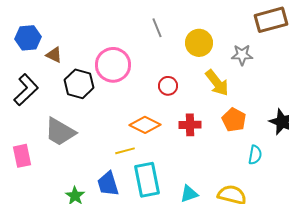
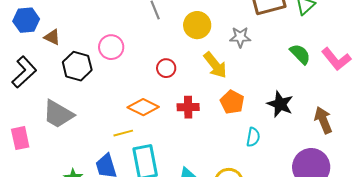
pink circle: (113, 65) -> (111, 47), size x0.7

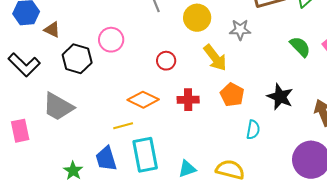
black L-shape: (24, 72) -> (24, 65), turned 88

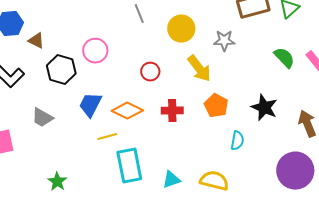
gray trapezoid: (58, 107) -> (42, 118), size x0.7
blue trapezoid: (106, 159) -> (90, 105), moved, turned 44

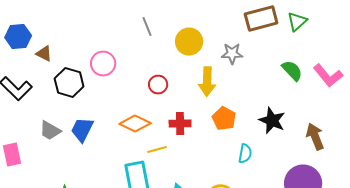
yellow arrow: (199, 69) -> (207, 82), turned 40
blue trapezoid: (90, 105) -> (82, 130), moved
yellow line: (107, 137) -> (157, 150), moved

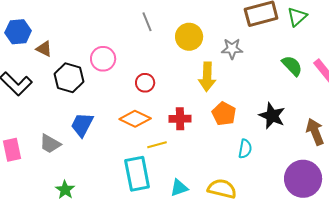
red circle: (158, 85) -> (145, 83), moved
gray trapezoid: (50, 131) -> (50, 144), moved

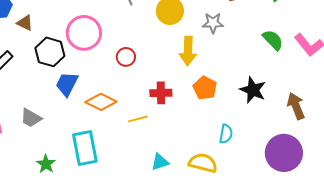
pink circle: (103, 59) -> (84, 33), size x1.4
orange diamond: (135, 119) -> (101, 102), moved
blue trapezoid: (82, 125) -> (67, 84), moved
cyan semicircle: (245, 149) -> (226, 134), moved
cyan rectangle: (137, 174) -> (85, 148), moved

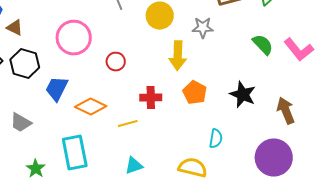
black hexagon: (50, 52) -> (25, 64), moved
cyan triangle: (160, 162) -> (134, 166), moved

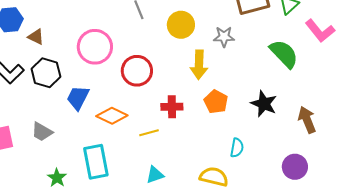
green semicircle: (263, 45) -> (284, 54), size x1.4
pink L-shape: (299, 50) -> (320, 31), moved
red circle: (116, 62) -> (137, 71), size x1.6
purple circle: (274, 158) -> (295, 167), size x0.7

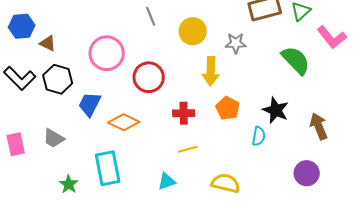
yellow line: (149, 133) -> (188, 149), moved
cyan semicircle: (237, 148) -> (259, 136), moved

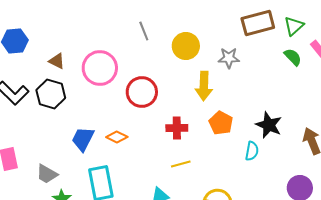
brown triangle: (48, 43) -> (57, 61), moved
green semicircle: (296, 60) -> (293, 57), moved, size x0.6
blue trapezoid: (90, 104) -> (83, 139), moved
orange diamond: (124, 122) -> (117, 137), size x0.7
gray trapezoid: (54, 138) -> (47, 174), moved

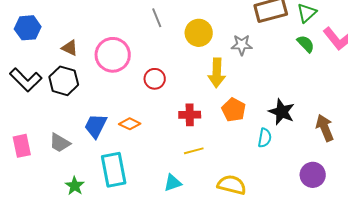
red circle: (142, 92) -> (155, 79), size x0.7
gray trapezoid: (47, 174) -> (60, 143), moved

